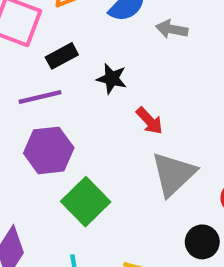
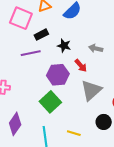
gray arrow: (172, 29) -> (96, 48), moved
purple hexagon: (49, 150) -> (58, 75), moved

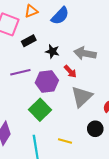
gray arrow: (96, 48) -> (85, 53), size x1.5
purple line: (31, 53) -> (20, 72), moved

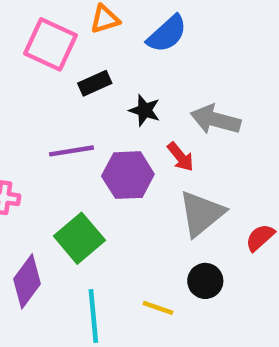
green square: (40, 110) -> (79, 238), moved
black circle: (95, 129) -> (205, 281), moved

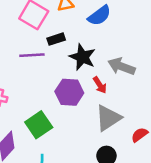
black star: (145, 110) -> (82, 57), size x1.5
purple line: (72, 151) -> (32, 55), moved

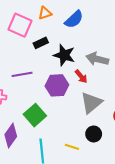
purple line: (32, 55) -> (22, 74), moved

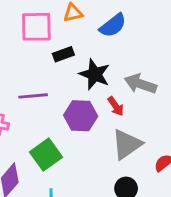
pink square: (20, 25) -> (36, 27), turned -30

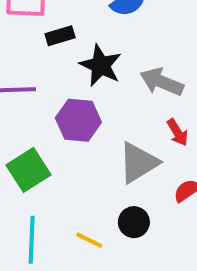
red arrow: (116, 106) -> (177, 132), moved

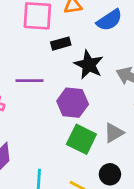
gray triangle: (138, 163) -> (114, 133), size x0.7
green square: (29, 170) -> (81, 139), moved, turned -32

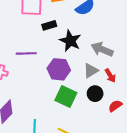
gray triangle: (114, 133) -> (91, 71), moved
black circle: (110, 174) -> (95, 94), moved

